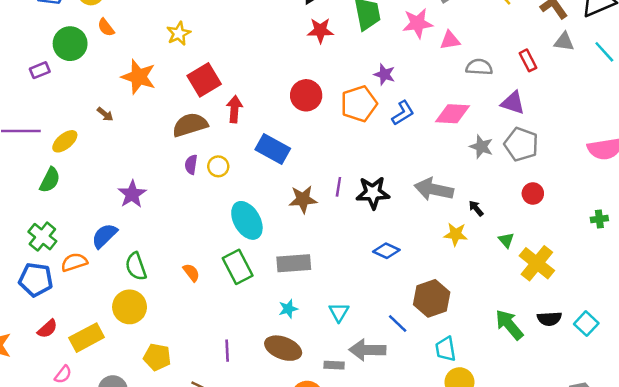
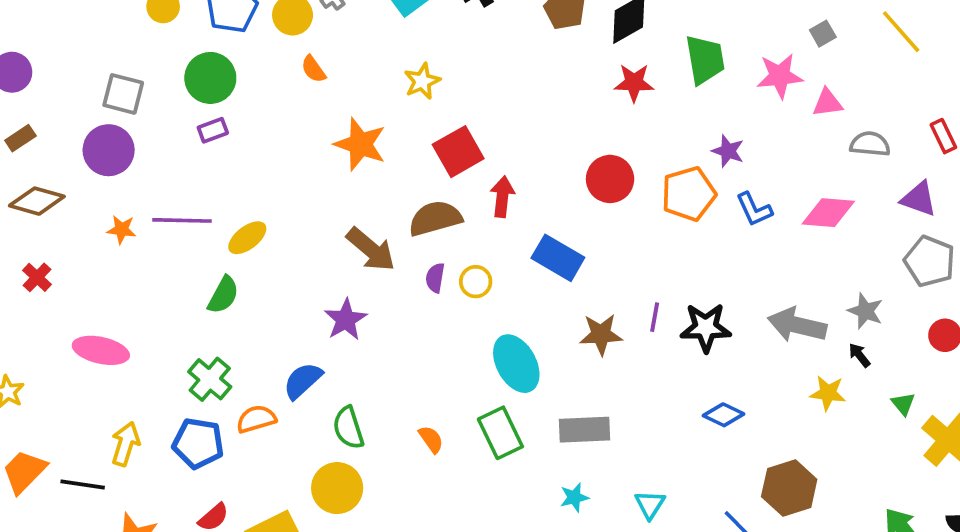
green circle: (70, 44) -> (210, 78), moved
blue L-shape: (403, 113) -> (754, 209), turned 95
brown arrow: (105, 114) -> (371, 249), moved, size x2.0
gray star: (481, 147) -> (865, 311), moved

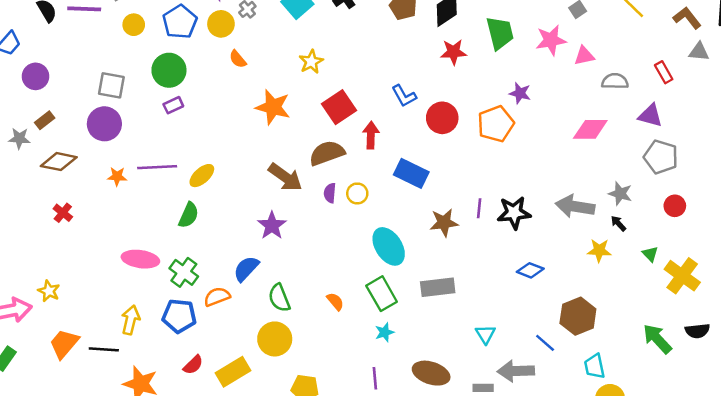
blue L-shape: (754, 209) -> (404, 96), moved
pink ellipse: (101, 350) -> (140, 259), moved
cyan star: (574, 497) -> (385, 332), moved

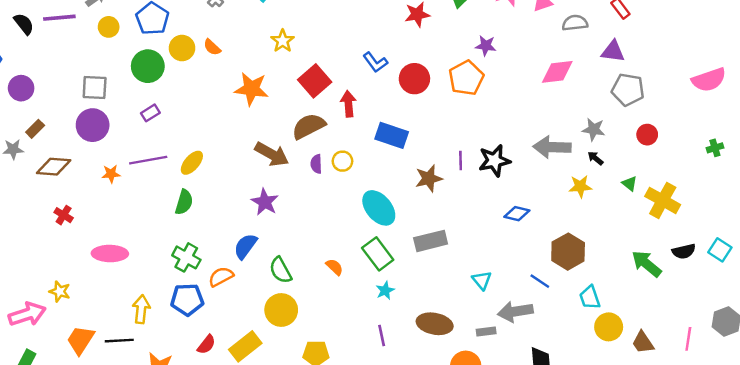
yellow circle: (221, 24) -> (182, 48), moved
purple rectangle: (173, 105) -> (150, 113), moved
pink ellipse: (140, 259) -> (110, 254), moved

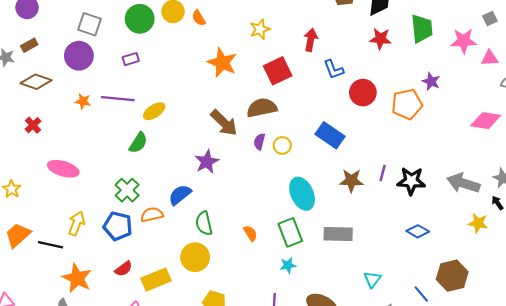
red arrow: (348, 104) -> (311, 40), moved

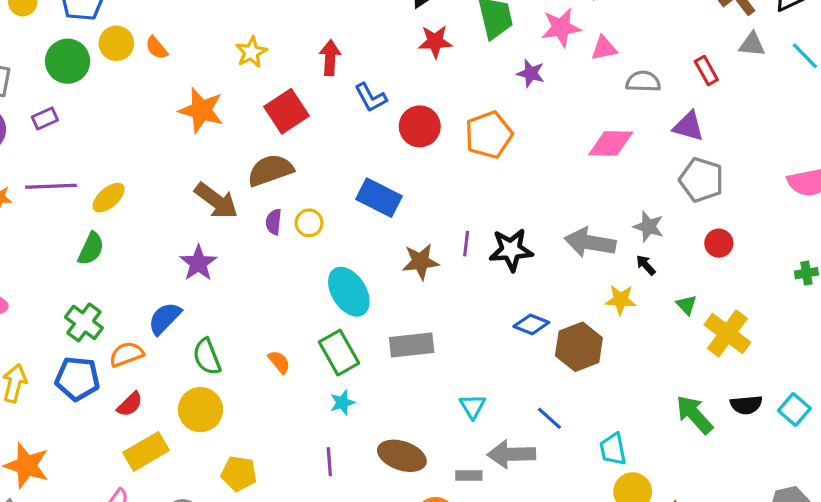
purple rectangle: (131, 59) -> (45, 118), moved
purple star: (431, 81) -> (531, 73), moved
red semicircle: (124, 269) -> (130, 404), moved
brown hexagon: (452, 276) -> (579, 347), moved

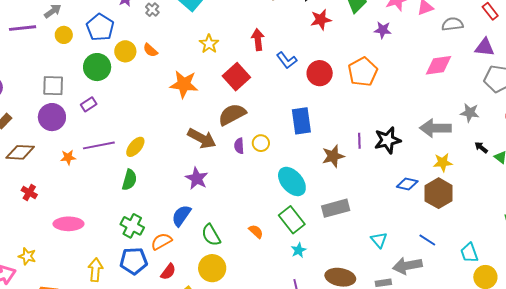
blue rectangle: (379, 198) -> (301, 121), turned 64
black arrow: (646, 265) -> (481, 148), moved
yellow star: (621, 300) -> (443, 162), moved

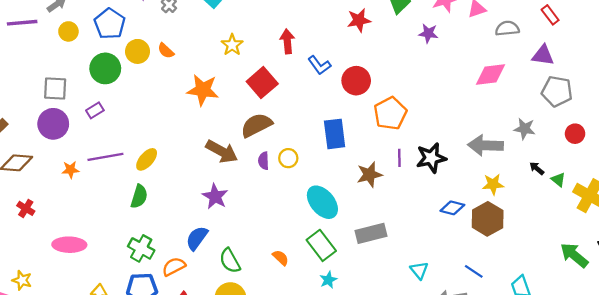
orange pentagon: (363, 72) -> (390, 113), moved

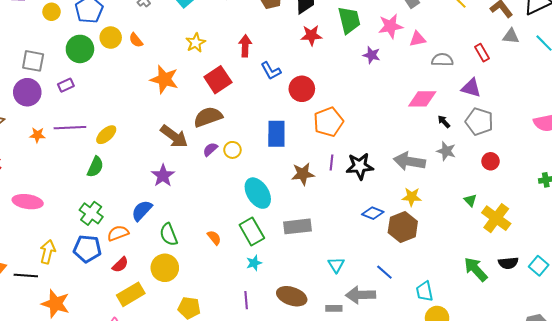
purple semicircle: (264, 161) -> (210, 149), turned 42
black arrow: (537, 168) -> (444, 122), moved

